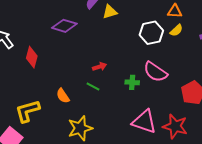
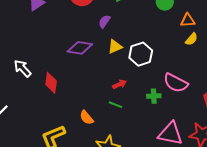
yellow triangle: (110, 12) -> (115, 47), moved
white hexagon: (151, 33) -> (141, 54), moved

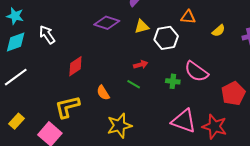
orange triangle: (188, 20) -> (188, 17), moved
red diamond: (51, 83) -> (75, 66), moved, turned 40

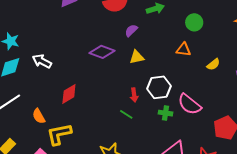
white arrow: (47, 35) -> (42, 61), turned -30
white hexagon: (166, 38) -> (159, 87), moved
red arrow: (141, 65) -> (134, 95), turned 96
orange semicircle: (103, 93) -> (39, 116), moved

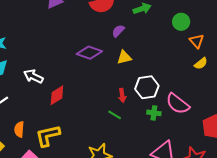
orange triangle: (184, 50) -> (197, 41), moved, turned 42
white arrow: (42, 61) -> (33, 76), moved
orange semicircle: (39, 116) -> (19, 129), moved, turned 35

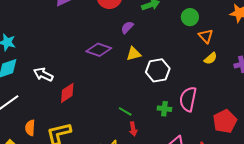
white hexagon: (147, 87) -> (158, 70), moved
red arrow: (122, 95) -> (133, 129), moved
pink semicircle: (178, 104) -> (188, 99), turned 65

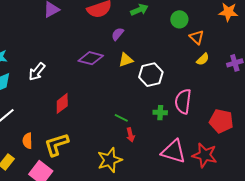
white arrow: (43, 74) -> (37, 72), moved, turned -72
red pentagon: (225, 121) -> (221, 121), turned -30

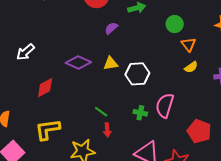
purple diamond: (91, 58) -> (78, 62), moved
yellow triangle: (126, 60) -> (111, 64), moved
yellow L-shape: (56, 144) -> (48, 129), moved

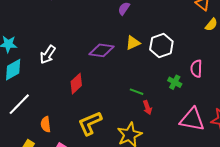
pink semicircle: (165, 106) -> (196, 69), size x0.7
green cross: (140, 113) -> (175, 82), turned 32

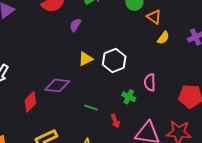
purple diamond: (102, 50) -> (57, 85), moved
red arrow: (147, 108) -> (115, 121), moved

